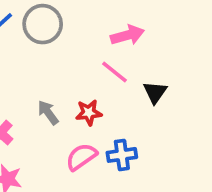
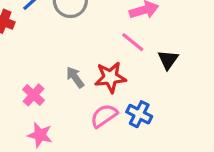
red star: (89, 113) -> (110, 77), size x1.4
blue cross: (122, 155) -> (139, 114), turned 35

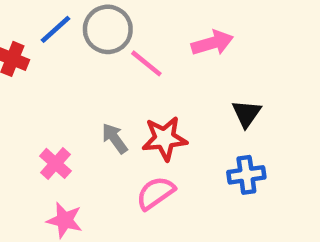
pink line: (133, 42) -> (146, 63), moved
blue cross: (139, 114) -> (246, 175), moved, turned -35

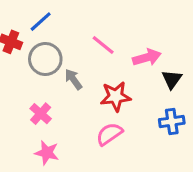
gray circle: (108, 29) -> (45, 59), moved
pink arrow: (212, 43) -> (147, 57), moved
gray arrow: (115, 138) -> (73, 79), moved

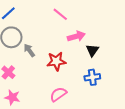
pink line: (103, 45) -> (60, 14), moved
pink semicircle: (109, 134) -> (58, 94), moved

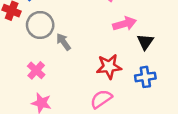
red star: (56, 61) -> (109, 67), moved

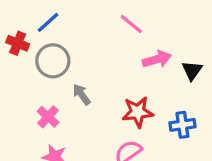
gray arrow: (64, 42) -> (82, 94), moved
black triangle: (145, 42) -> (192, 70), moved

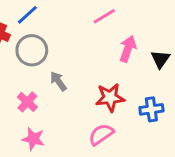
pink line: (131, 24) -> (104, 16), turned -70
pink arrow: (157, 59) -> (128, 49), turned -55

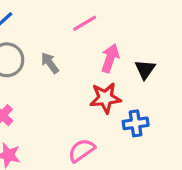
gray arrow: (58, 81) -> (50, 63), moved
red star: (110, 98) -> (105, 98), moved

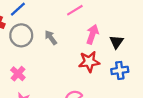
blue cross: (136, 123) -> (120, 70), moved

